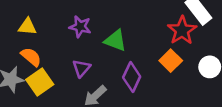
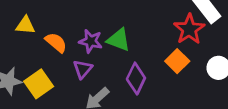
purple star: (80, 27) -> (91, 41), moved
orange semicircle: (31, 57) -> (56, 43), moved

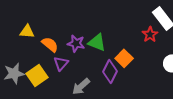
red star: (189, 29) -> (150, 34), size x0.7
orange square: (177, 61) -> (124, 58), moved
purple triangle: (83, 69) -> (61, 63), moved

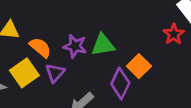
green triangle: (97, 42) -> (103, 45), turned -30
yellow square: (37, 75) -> (24, 73), moved

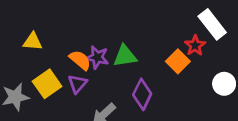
orange semicircle: (40, 47) -> (80, 60), moved
orange square: (139, 66) -> (178, 61), moved

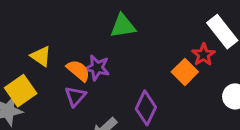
yellow triangle: (33, 42) -> (41, 56), moved, turned 30
green triangle: (125, 56) -> (123, 26), moved
yellow square: (47, 84) -> (21, 91), moved

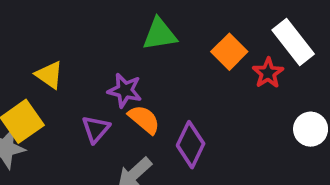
orange semicircle: (78, 71) -> (144, 119), moved
orange square: (185, 72) -> (229, 52), moved

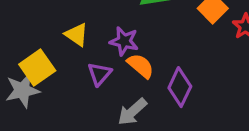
yellow triangle: (49, 75) -> (77, 35), moved

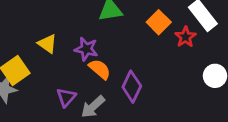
purple triangle: (99, 74) -> (66, 97), moved

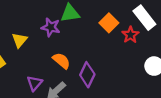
yellow triangle: (47, 44) -> (19, 40), turned 35
purple star: (86, 49) -> (51, 27), moved

